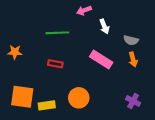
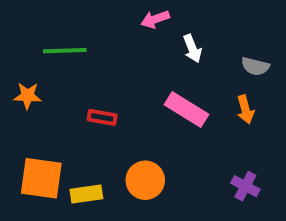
green line: (57, 33) -> (65, 51), moved
gray semicircle: (131, 40) -> (255, 66), moved

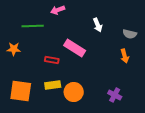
pink arrow: (155, 19) -> (58, 10), moved
pink rectangle: (187, 110) -> (75, 48), moved
purple cross: (245, 186) -> (115, 95), moved
yellow rectangle: (86, 194) -> (53, 85), moved

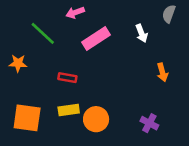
white arrow: (98, 25) -> (142, 33), moved
green line: (33, 26) -> (43, 33), turned 45
gray semicircle: (130, 34) -> (169, 14), moved, turned 96
pink rectangle: (75, 48) -> (96, 39), moved, turned -65

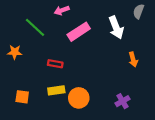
white arrow: (142, 33) -> (116, 27), size x1.5
orange square: (27, 118) -> (22, 97), size x0.6
purple cross: (149, 123) -> (123, 101), turned 32

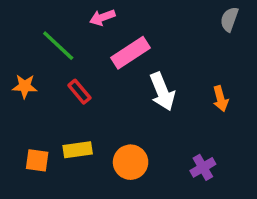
white arrow: (116, 27) -> (162, 92), moved
red rectangle: (55, 64) -> (79, 92), moved, turned 40
yellow rectangle: (56, 90) -> (78, 150), moved

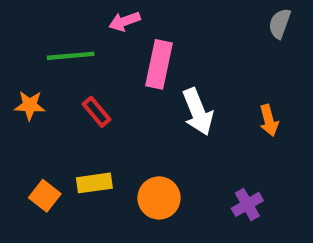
green line: (58, 46) -> (71, 56), turned -48
pink rectangle: (131, 53) -> (159, 64), turned -45
orange square: (37, 160) -> (45, 196), turned 30

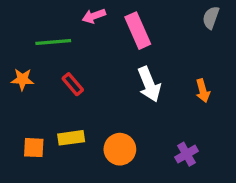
pink rectangle: (159, 64) -> (138, 31), moved, turned -36
orange square: (45, 196) -> (34, 148), turned -35

